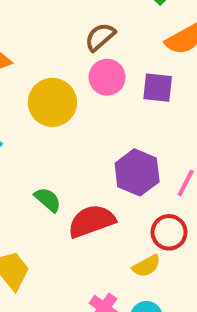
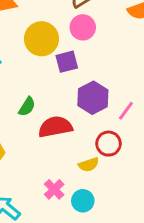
purple square: (158, 88) -> (67, 62), moved, turned -30
green semicircle: (48, 200) -> (27, 107), turned 72

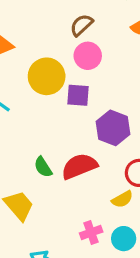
purple square: (67, 62) -> (78, 95), turned 30
green semicircle: (27, 107) -> (43, 167), moved, turned 126
pink cross: (54, 189) -> (91, 232), turned 36

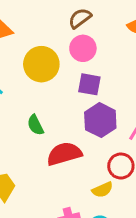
purple square: (78, 95) -> (89, 84), moved
green semicircle: (43, 167) -> (35, 125), moved

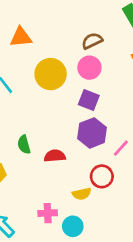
green semicircle: (35, 125) -> (24, 145), moved
red semicircle: (64, 154) -> (55, 156), size x0.7

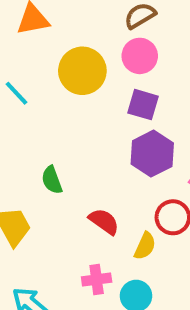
red semicircle: (55, 156) -> (104, 221), moved, turned 45
yellow semicircle: (82, 194) -> (145, 246), turned -48

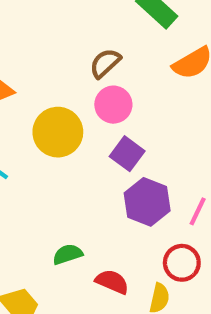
purple square: (143, 105) -> (127, 154), turned 32
green semicircle: (52, 180) -> (68, 254), moved, turned 104

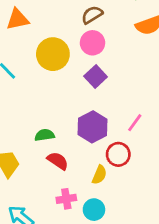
purple hexagon: (147, 202) -> (93, 127), moved
red semicircle: (112, 282) -> (58, 161), moved

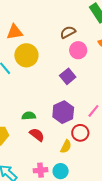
pink circle: (92, 43) -> (78, 50), moved
yellow circle: (53, 54) -> (26, 55), moved
pink cross: (66, 199) -> (41, 170), moved

